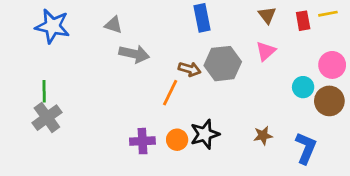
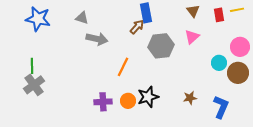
brown arrow: (190, 69) -> (137, 27), moved, turned -63

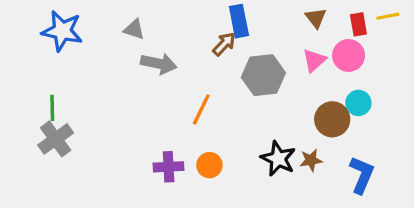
pink circle: (240, 47) -> (349, 55), moved
brown circle: (238, 73) -> (332, 119), moved
black star: (148, 97) -> (278, 159), moved, turned -30

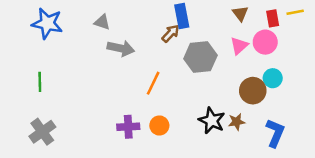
gray cross: (56, 139) -> (42, 132), moved

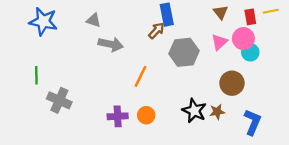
cyan circle: (273, 78) -> (250, 52), moved
gray cross: (42, 132) -> (59, 100), moved, turned -30

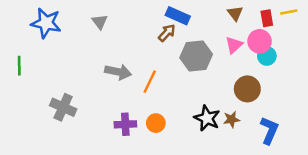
blue rectangle: (167, 15) -> (178, 16), turned -55
gray triangle: (94, 20) -> (100, 22), turned 35
gray arrow: (111, 44) -> (118, 72), moved
green line: (36, 75) -> (19, 66), moved

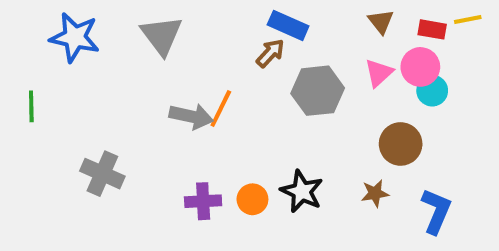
red rectangle: (267, 18) -> (432, 29), turned -70
gray triangle: (100, 22) -> (162, 35), size x1.6
orange line: (150, 82) -> (221, 108), moved
black star: (207, 118) -> (302, 191), moved

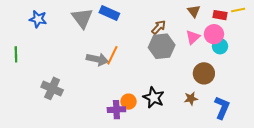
blue rectangle: (288, 25) -> (109, 13), moved
blue star: (75, 37) -> (38, 19), size x0.7
brown arrow: (270, 53) -> (159, 27), moved
purple cross: (203, 201) -> (116, 110), moved

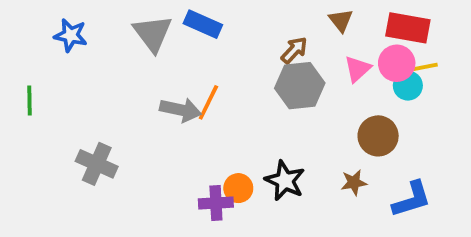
yellow line: (238, 10) -> (425, 67), moved
brown triangle: (194, 11) -> (341, 20), moved
red rectangle: (220, 15) -> (408, 28), size x1.6
blue L-shape: (222, 108) -> (412, 199), turned 50

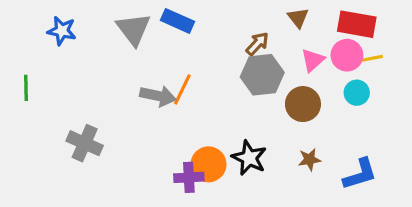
cyan circle: (408, 86) -> (357, 93), moved
brown circle: (378, 136) -> (303, 104), moved
orange circle: (238, 188) -> (208, 164), size x1.4

